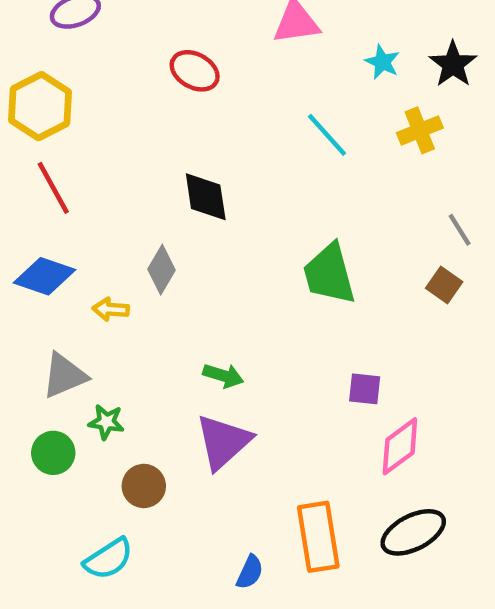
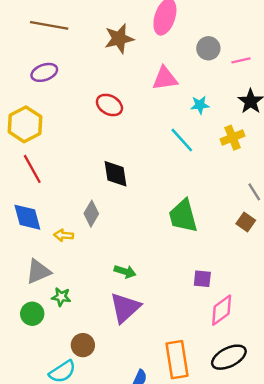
cyan star: (382, 62) -> (200, 105), moved, turned -30
blue diamond: (44, 276) -> (27, 217), turned 56
brown circle: (144, 486) -> (83, 345), moved

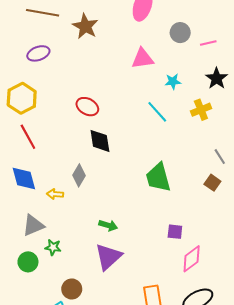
brown star: (119, 39) -> (85, 26), moved, turned -30
red ellipse: (109, 105) -> (87, 107), moved

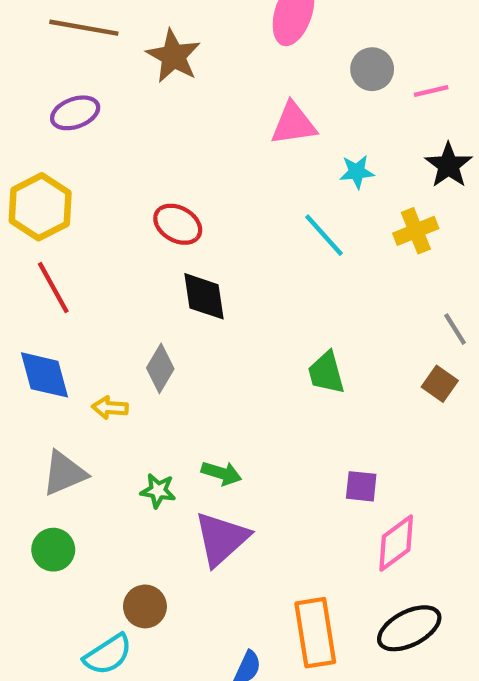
green trapezoid: (158, 177) -> (326, 373), size x0.7
green star: (53, 247) -> (158, 491), moved

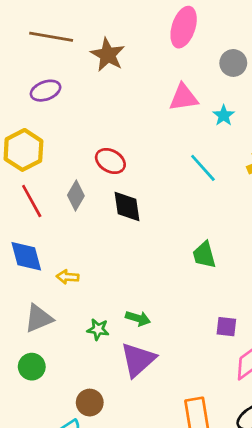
cyan star: (357, 172) -> (224, 115), moved, turned -30
gray diamond: (160, 368) -> (76, 195), moved

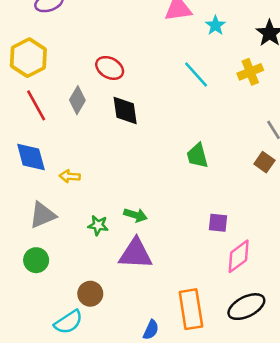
purple triangle: (138, 360) -> (135, 254), turned 45

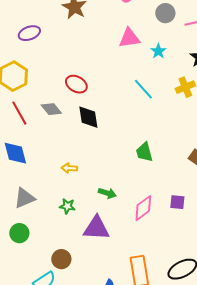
gray diamond: (77, 100) -> (51, 109), turned -70
yellow arrow: (70, 176) -> (69, 168), moved
green arrow: (135, 215) -> (107, 193), moved
purple square: (218, 223) -> (177, 202), moved
pink diamond: (239, 256) -> (143, 208), moved

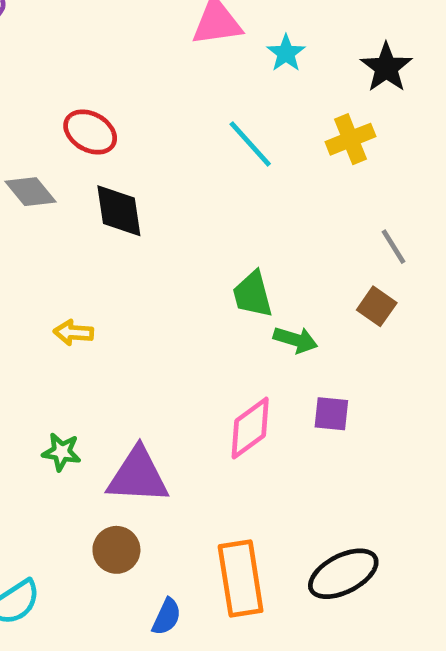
green arrow: (107, 193) -> (296, 340), moved
green star: (67, 206) -> (62, 452), moved
brown circle: (61, 259) -> (116, 550), moved

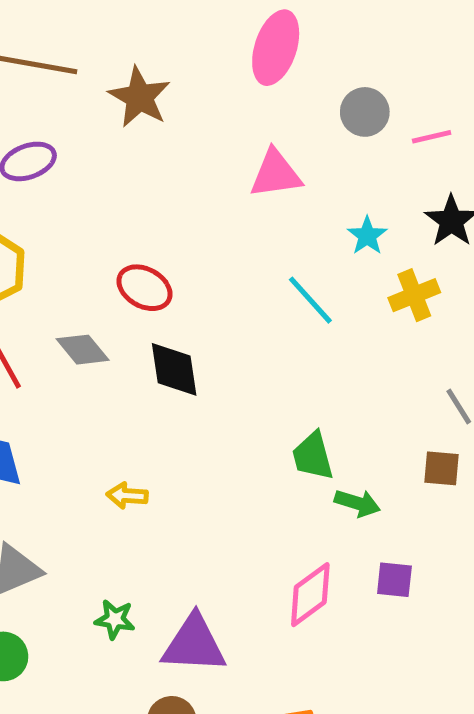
cyan star: (286, 53) -> (367, 236), moved
brown square: (377, 306) -> (441, 468), turned -30

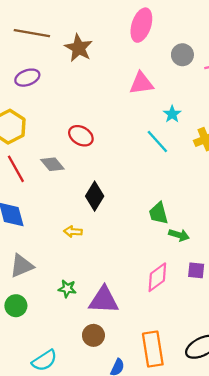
cyan star: (367, 236) -> (172, 114), moved
black diamond: (174, 369) -> (95, 196), moved, turned 40

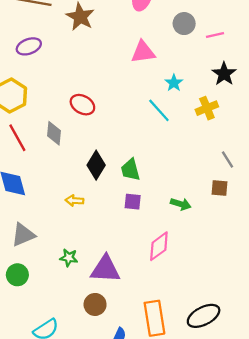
gray diamond: (52, 164) -> (54, 133), turned 45
green trapezoid: (158, 213) -> (130, 170), moved
purple square: (196, 270) -> (133, 202), moved

